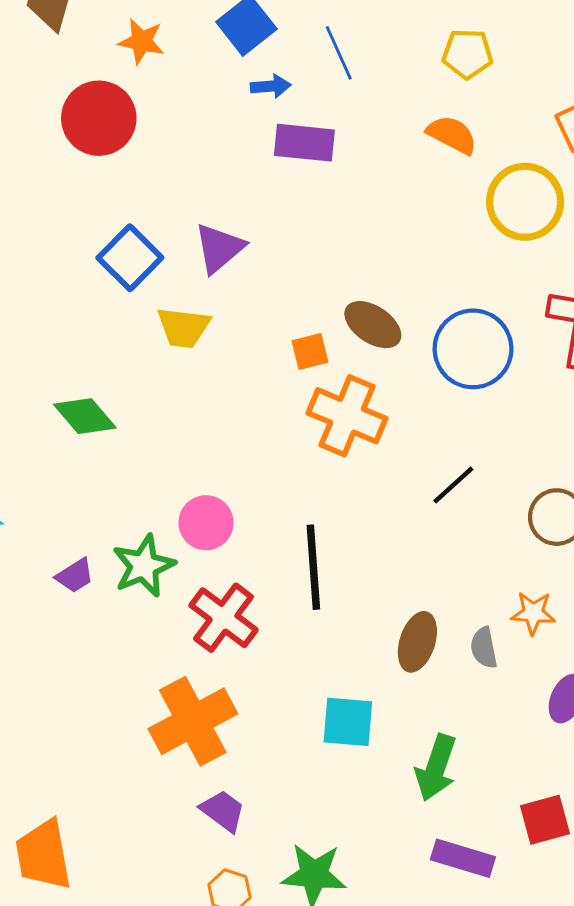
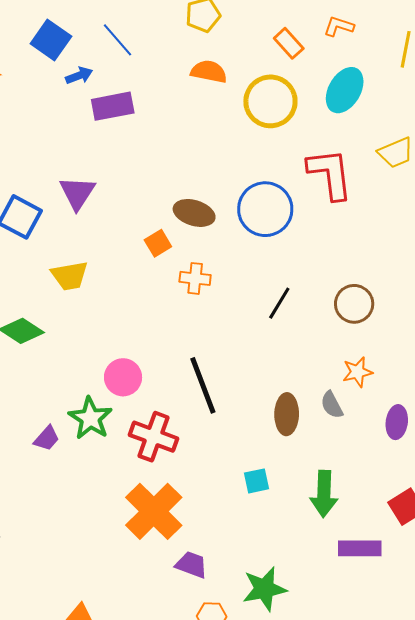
yellow trapezoid: (184, 327) -> (70, 276), moved
orange cross: (347, 416) -> (195, 278), size x0.6
cyan square: (348, 722) -> (257, 481), size x0.7

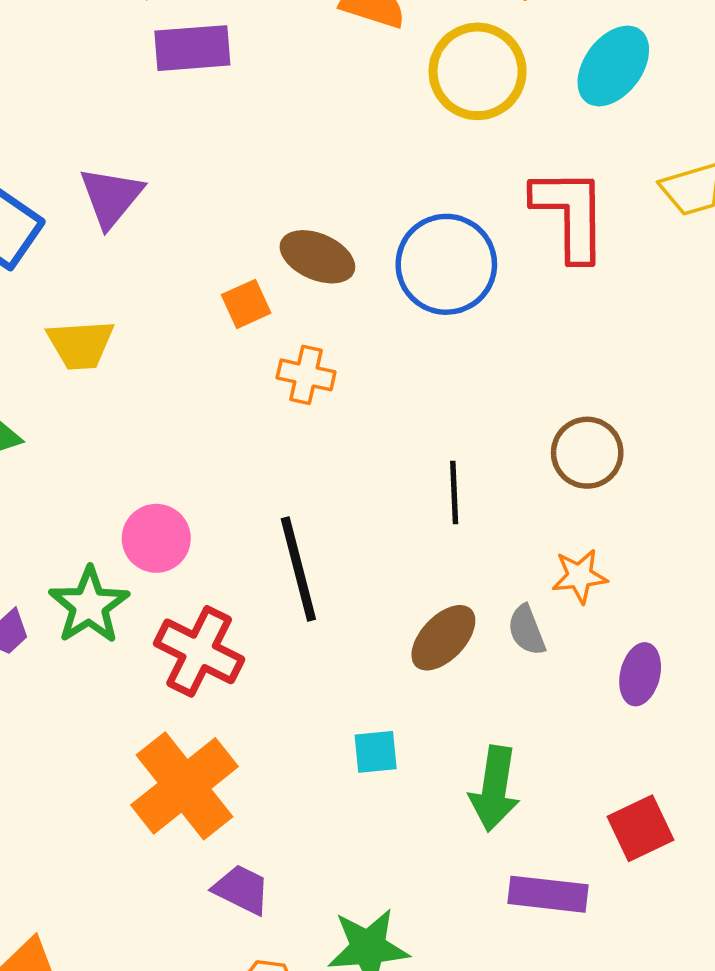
black line: (279, 303) -> (454, 492), moved, turned -40
brown ellipse: (287, 414) -> (443, 638), turned 36

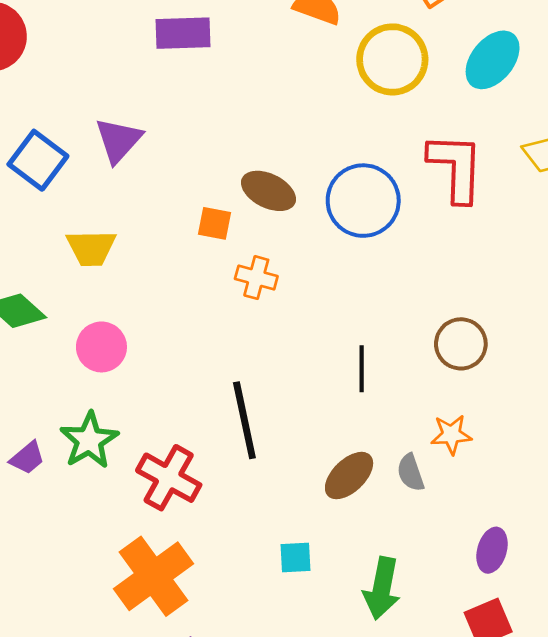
orange square: (246, 304) -> (214, 223), turned 33
pink circle: (156, 538) -> (101, 347), moved
purple ellipse: (640, 674) -> (492, 550), moved

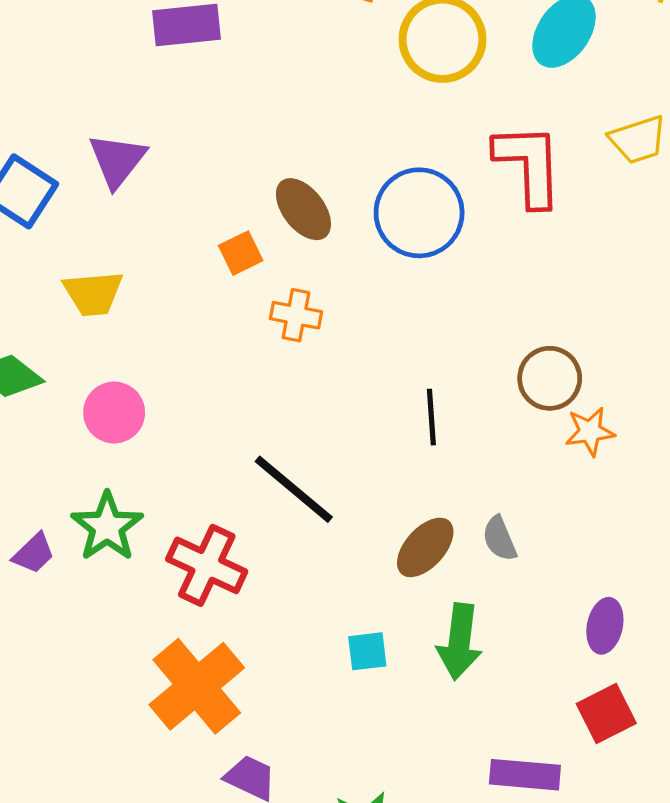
brown ellipse: (268, 191) -> (303, 209), turned 30
orange square: (214, 223) -> (241, 253), turned -33
black line: (244, 420) -> (294, 489), turned -34
orange star: (451, 435) -> (590, 431), moved
green arrow: (382, 588) -> (459, 642), moved

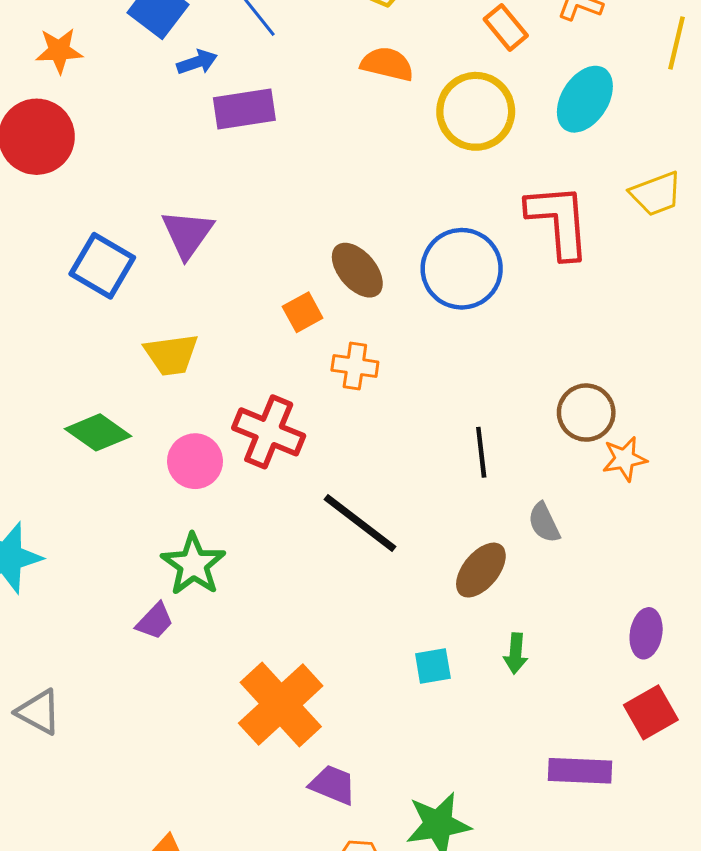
gray semicircle: (500, 539) -> (544, 523), moved
purple trapezoid: (34, 553) -> (155, 621), moved
red cross: (207, 565) -> (269, 432), moved
green arrow: (459, 642) -> (516, 653), size x0.6

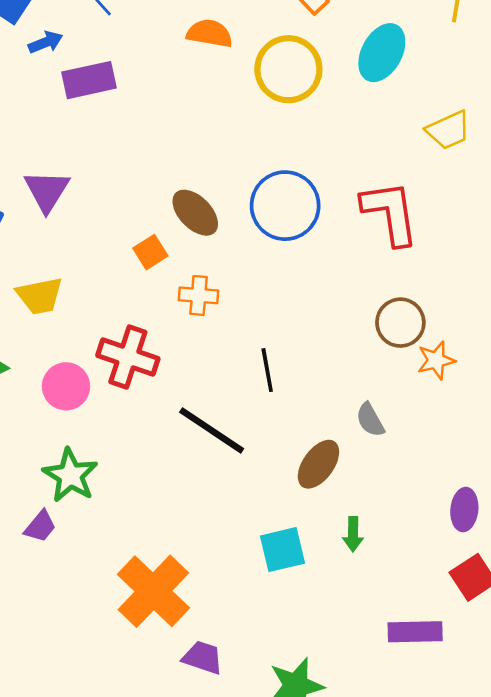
red L-shape: (559, 221) -> (390, 213), moved
black line: (481, 452) -> (267, 370), moved
cyan square: (433, 666) -> (282, 550), size x1.4

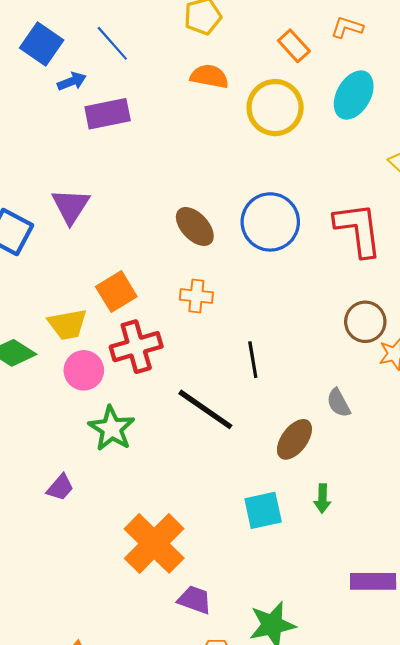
orange square: (150, 252) -> (116, 292), moved, size x1.4
yellow trapezoid: (40, 296) -> (68, 324), moved
red cross: (128, 357) -> (136, 347), turned -36
green star: (70, 475) -> (112, 428), moved

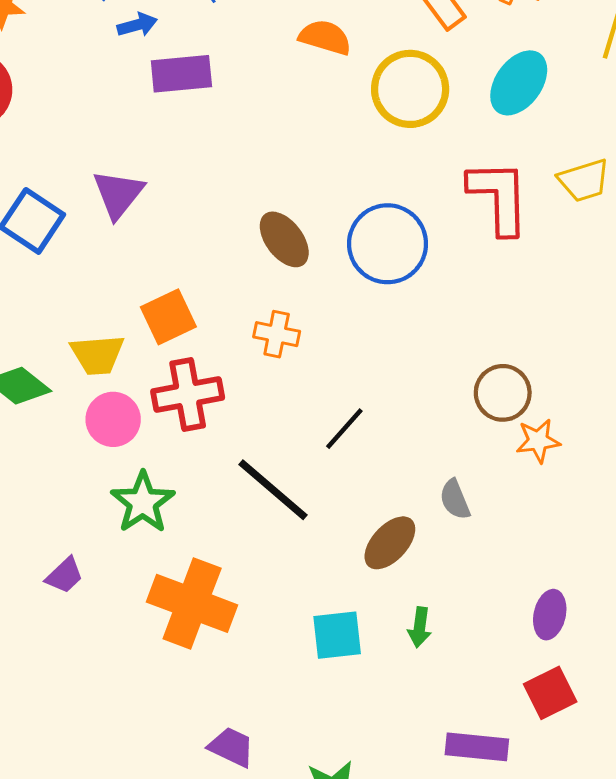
red L-shape: (358, 229) -> (499, 197), moved
black line: (253, 360) -> (344, 429), turned 45
orange cross: (154, 543) -> (192, 603), moved, turned -30

